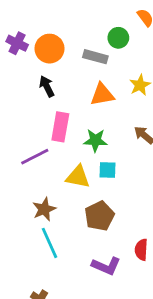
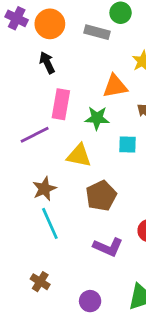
orange triangle: (102, 94) -> (115, 86), moved
cyan square: (108, 170) -> (127, 144), moved

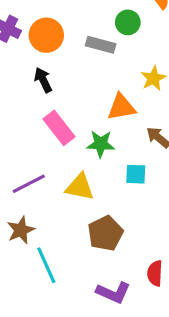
pink rectangle: (61, 104) -> (59, 128), turned -48
purple line: (35, 135) -> (29, 184), moved
brown star: (44, 189) -> (21, 230), moved

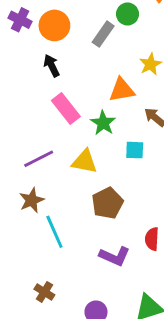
gray rectangle: (101, 45) -> (103, 34), turned -70
green star: (101, 144) -> (103, 123), turned 30

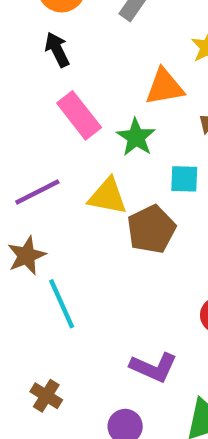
brown pentagon: (107, 203) -> (151, 229), moved
purple L-shape: (115, 256) -> (154, 367), moved

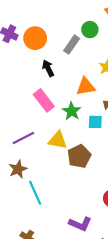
black arrow: (57, 50) -> (48, 68), moved
cyan square: (184, 179) -> (95, 122), moved

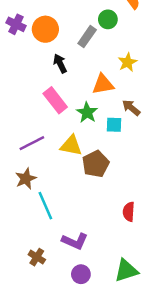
purple L-shape: (80, 224) -> (75, 241), moved

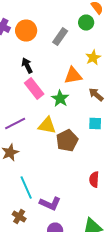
green circle: (108, 19) -> (86, 23), moved
black arrow: (60, 64) -> (27, 66), moved
cyan square: (114, 125) -> (95, 124), moved
cyan line: (45, 206) -> (26, 188), moved

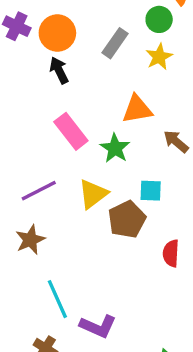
yellow star: (93, 58) -> (159, 57), moved
black arrow: (27, 66) -> (59, 70), moved
cyan square: (95, 124) -> (151, 191), moved
yellow triangle: (47, 126) -> (93, 194), turned -48
red semicircle: (94, 180) -> (171, 253), moved

